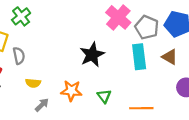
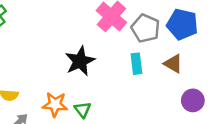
cyan rectangle: (139, 57) -> (136, 64), size x0.7
green triangle: (104, 96) -> (83, 110), moved

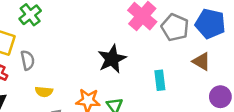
cyan rectangle: (136, 64) -> (160, 80), moved

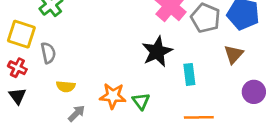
black star: (112, 59) -> (157, 52), moved
brown triangle: (201, 61) -> (234, 54), turned 42

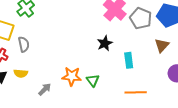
black star: (157, 52) -> (105, 43), size x0.7
yellow semicircle: (66, 86) -> (21, 73), moved

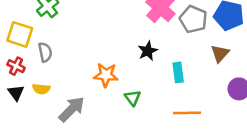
orange star: (72, 76) -> (106, 75), moved
gray arrow: (45, 89) -> (72, 109), size x1.6

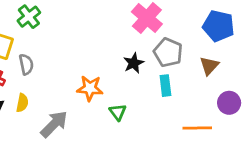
gray pentagon: (193, 19) -> (168, 52), moved
yellow semicircle: (41, 89) -> (22, 103), turned -84
orange line: (187, 113) -> (197, 128), moved

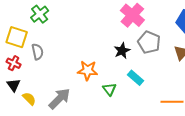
cyan rectangle: (165, 86) -> (136, 78), moved, turned -42
yellow semicircle: (22, 103) -> (29, 99), moved, turned -56

